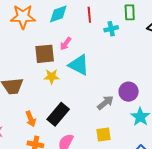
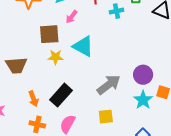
pink arrow: (66, 44) -> (72, 17), moved
purple circle: (129, 92) -> (143, 75), moved
gray arrow: (105, 103) -> (109, 85), size x1.4

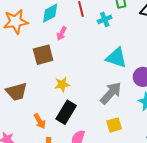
cyan triangle: (83, 46) -> (116, 58), moved
yellow star: (56, 57) -> (62, 84), moved

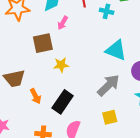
cyan cross: (105, 19) -> (107, 11), turned 32
yellow star: (62, 84) -> (61, 65), moved
orange arrow: (40, 121) -> (36, 96), moved

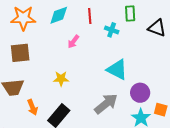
pink arrow: (63, 23) -> (73, 42), moved
brown square: (43, 43) -> (20, 53), moved

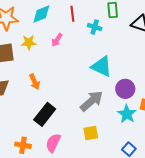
yellow star: (61, 79) -> (29, 42), moved
orange arrow: (32, 107) -> (35, 82), moved

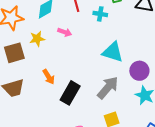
pink arrow: (57, 40) -> (65, 32), turned -96
black rectangle: (45, 114) -> (70, 93), moved

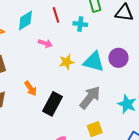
yellow star: (37, 39) -> (67, 62), moved
purple circle: (139, 71) -> (119, 58), moved

